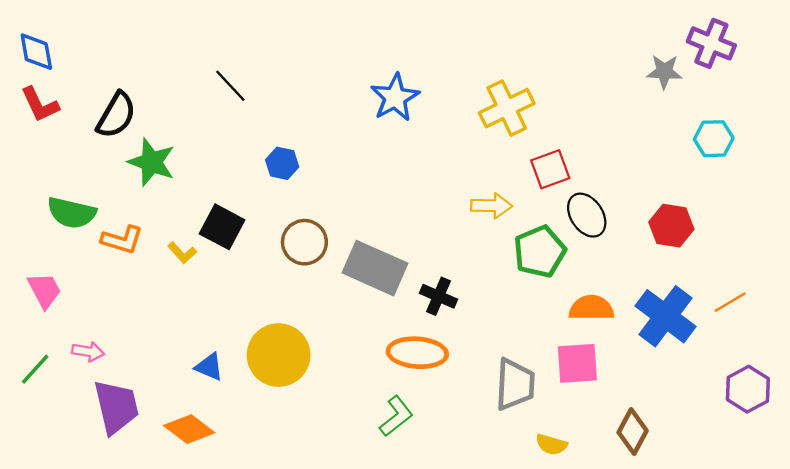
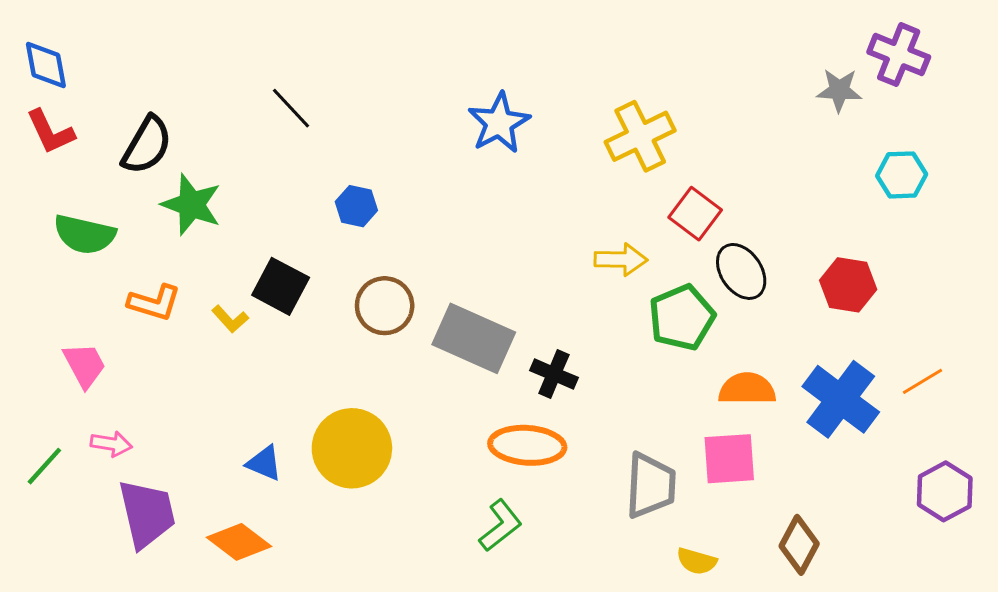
red square: (550, 169) -> (695, 214), turned -33
green semicircle: (72, 213) -> (84, 234), moved
pink trapezoid: (45, 290) -> (84, 365), moved

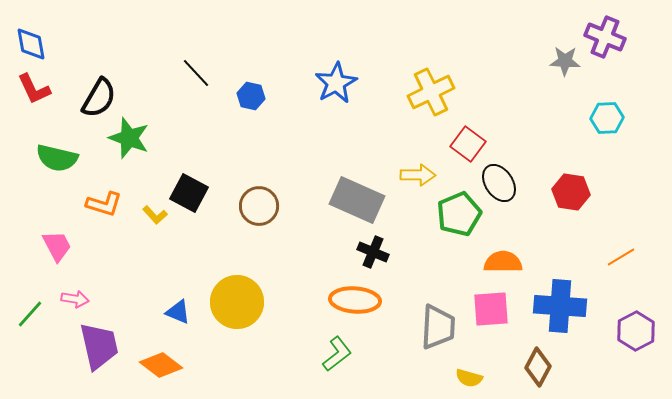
blue hexagon: (356, 206) -> (251, 96), moved
gray rectangle: (474, 338) -> (357, 200), moved
blue cross: (841, 399) -> (560, 306), moved, turned -33

